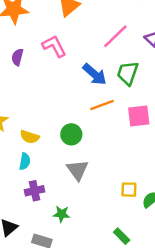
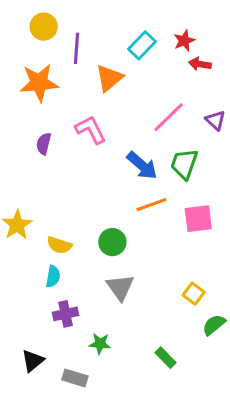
yellow square: (129, 190) -> (194, 294), moved, turned 35
green rectangle: (122, 236) -> (165, 358), moved

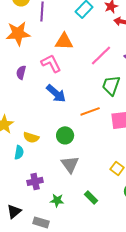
orange triangle: (109, 78) -> (64, 41), moved, turned 42
blue arrow: (142, 166) -> (56, 93), moved
cyan semicircle: (53, 276) -> (19, 152), moved
green rectangle: (165, 358) -> (91, 197), moved

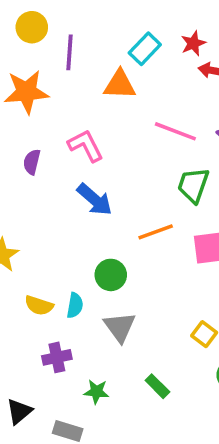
orange triangle: (64, 41) -> (120, 85), moved
pink line: (101, 55) -> (175, 131), turned 65
yellow semicircle: (31, 137) -> (39, 305), moved
cyan semicircle: (19, 152) -> (75, 305), moved

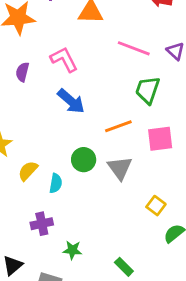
yellow semicircle: (39, 305) -> (28, 171), moved, turned 115
gray triangle: (120, 327) -> (120, 168), moved
green rectangle: (157, 386) -> (124, 267), moved

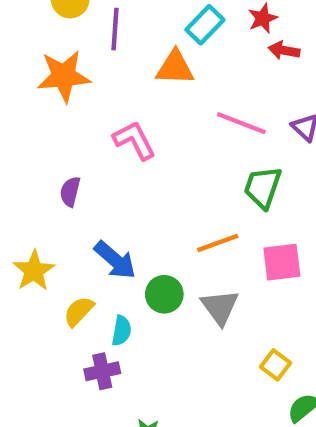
purple semicircle: (22, 72) -> (70, 192), moved
blue arrow: (71, 101) -> (115, 260), moved
purple cross: (42, 224) -> (102, 371), moved

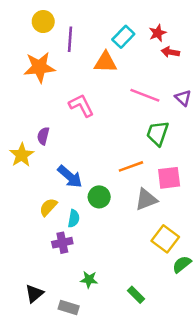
yellow star: (34, 271) -> (22, 155), moved
gray triangle: (220, 307) -> (146, 199), moved, turned 45
yellow square: (276, 365) -> (165, 239), size x1.5

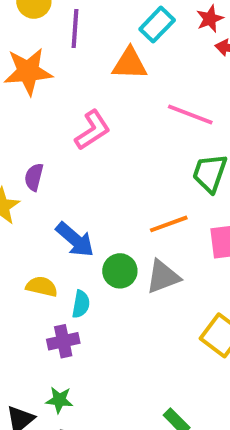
pink L-shape: (81, 105) -> (93, 130), turned 84
gray triangle: (146, 199) -> (163, 277), moved
yellow semicircle: (48, 207) -> (42, 287), turned 60
green star: (89, 280) -> (59, 400), moved

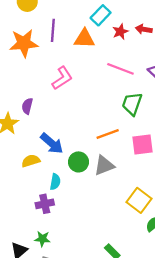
red star: (210, 19) -> (120, 32), moved
purple line: (75, 28) -> (53, 30), moved
yellow semicircle: (42, 287) -> (31, 161), moved, turned -30

